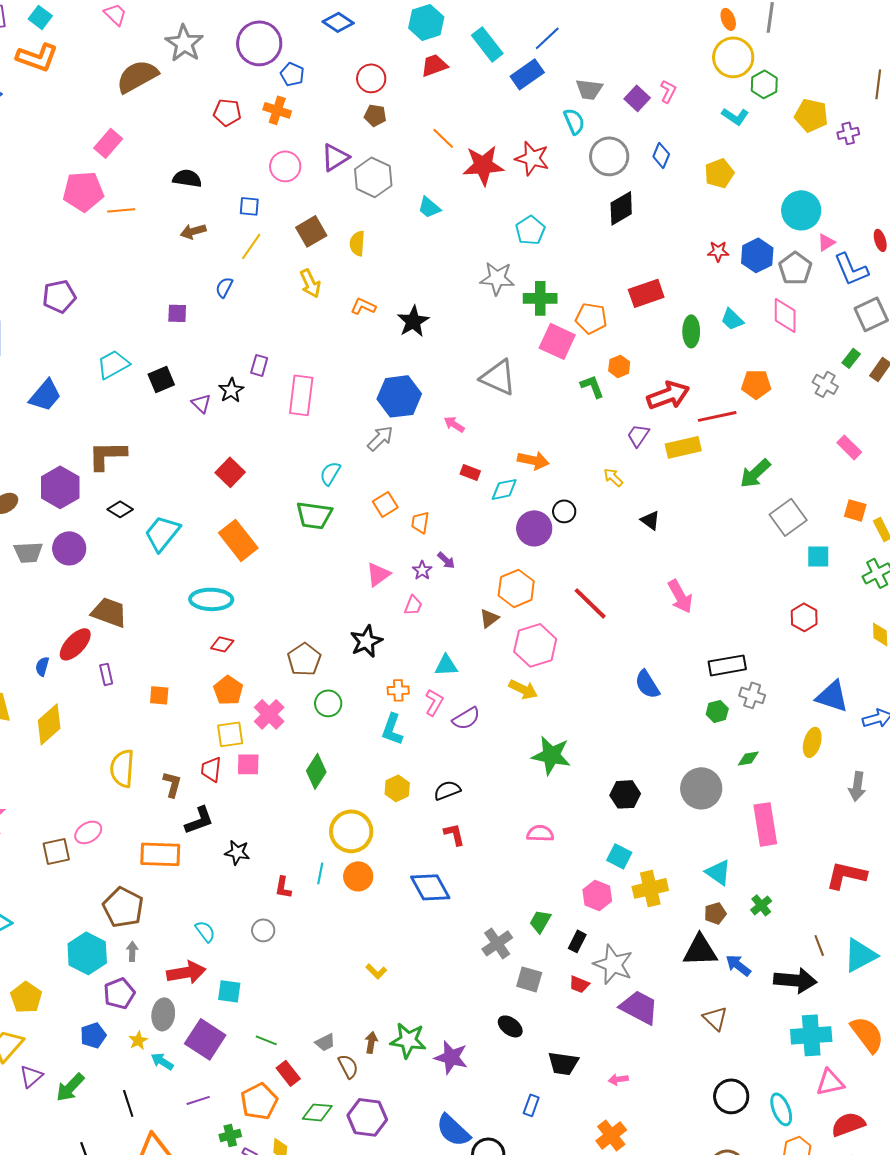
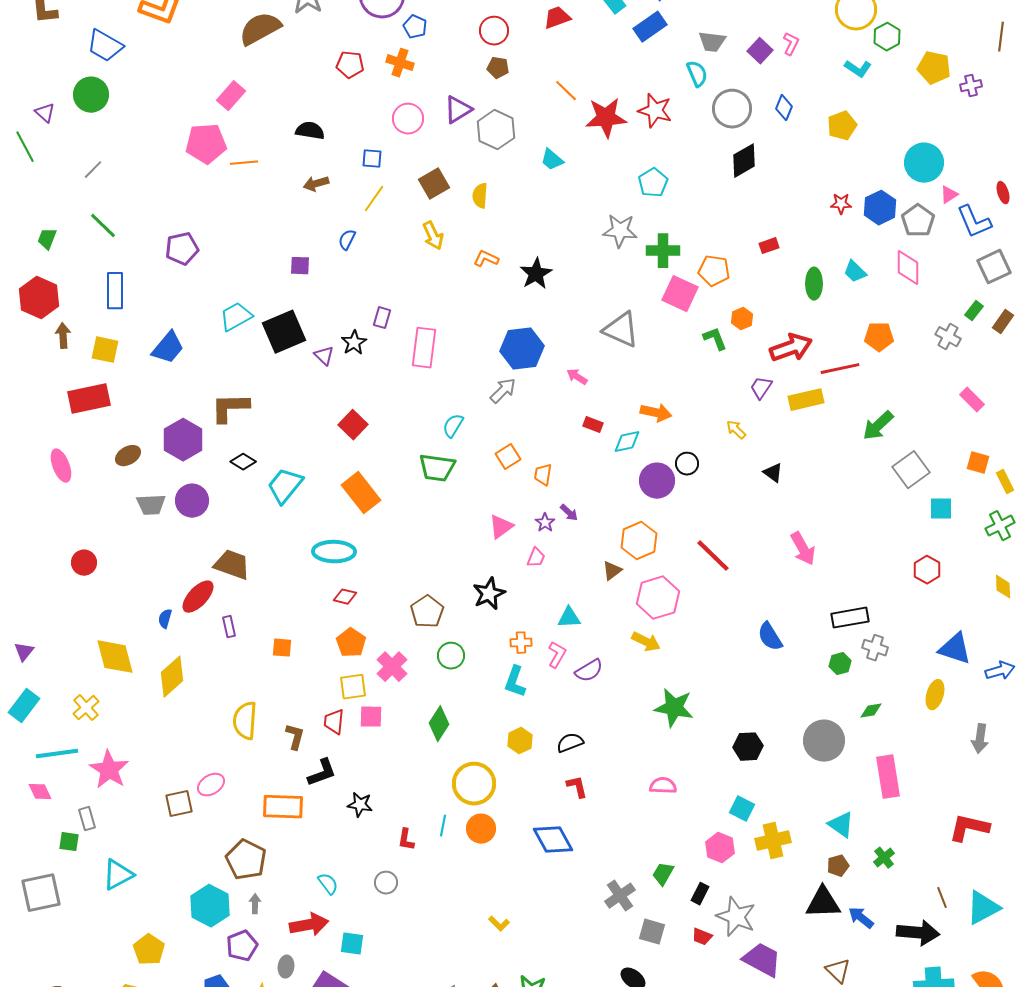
red rectangle: (646, 293) -> (769, 246), size x0.6
black square: (161, 379) -> (284, 332), size x1.6
gray ellipse: (163, 1014) -> (286, 967), size x0.7

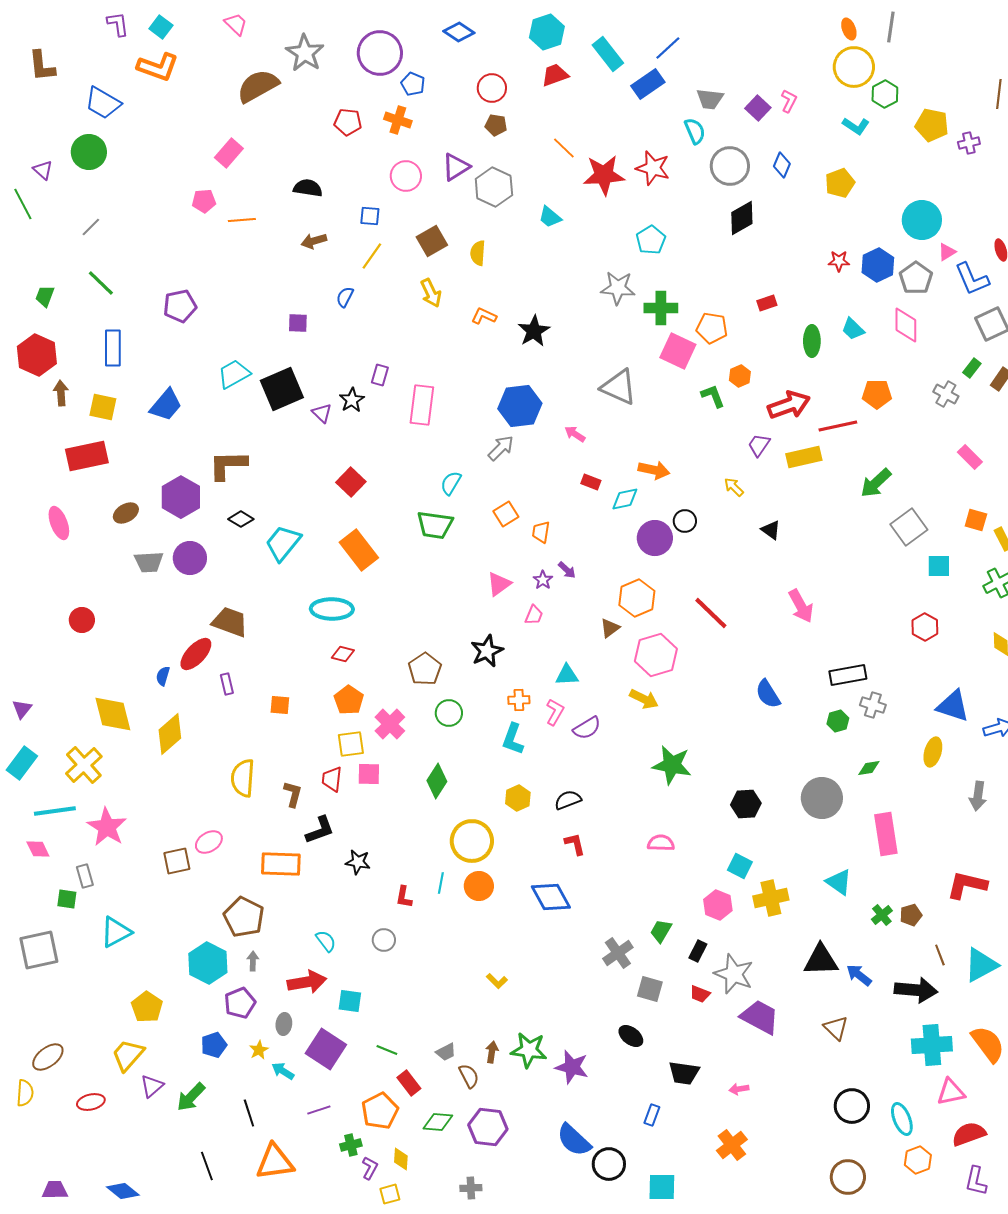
pink pentagon: (206, 144) -> (204, 201), size x0.6
yellow cross: (86, 708) -> (84, 765), size x1.4
brown pentagon: (838, 866) -> (911, 915), moved

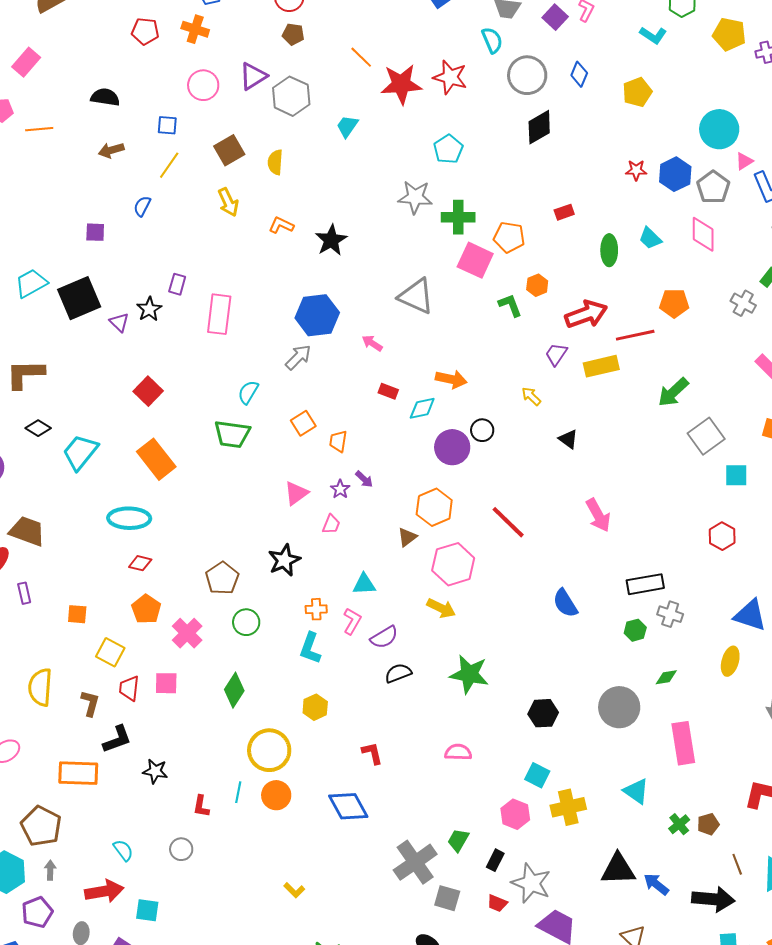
cyan trapezoid: (550, 217) -> (347, 126), turned 85
yellow square: (351, 744) -> (110, 652), moved, turned 36
black semicircle: (568, 800) -> (398, 673), moved
gray cross: (618, 953) -> (415, 862), size x1.4

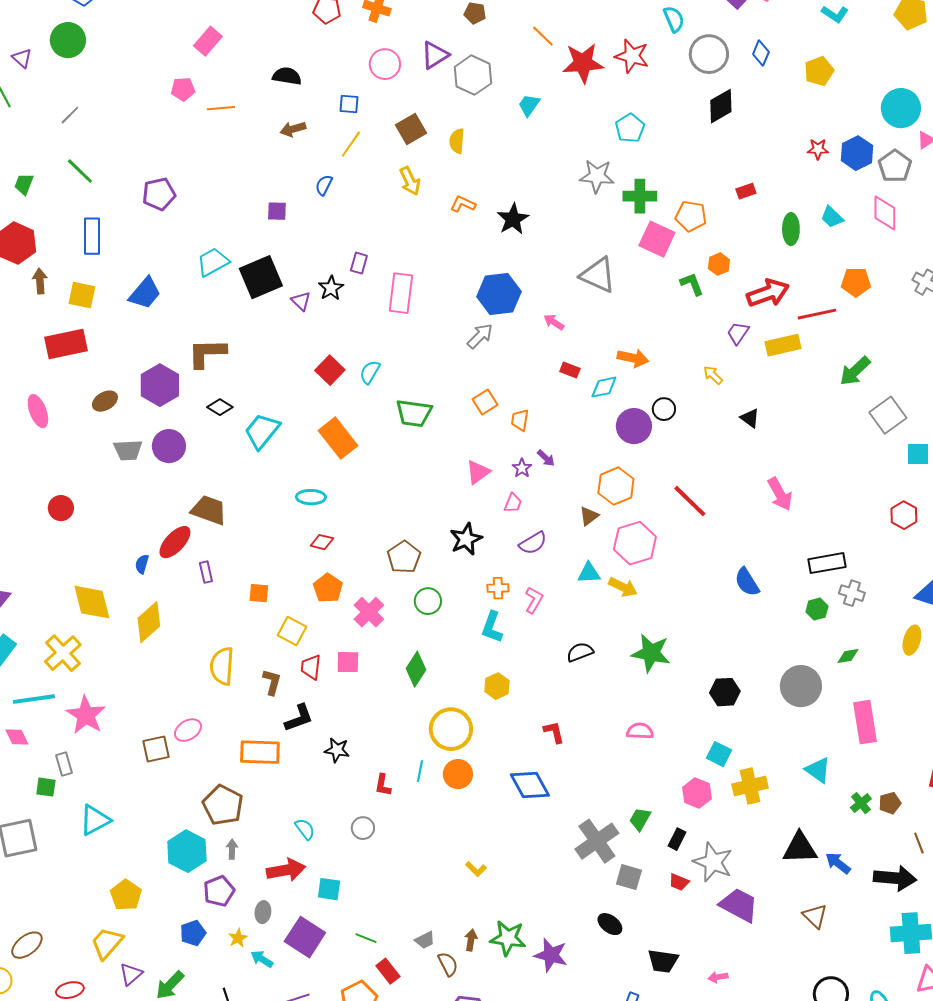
cyan semicircle: (248, 392) -> (370, 372), moved
cyan ellipse: (129, 518) -> (311, 497), size x0.7
cyan triangle: (364, 584) -> (589, 573), moved
purple semicircle: (384, 637) -> (533, 543), moved

